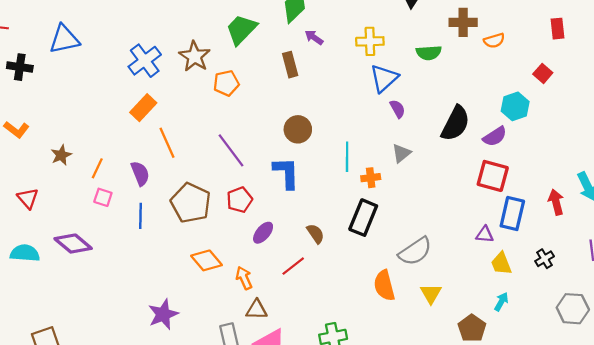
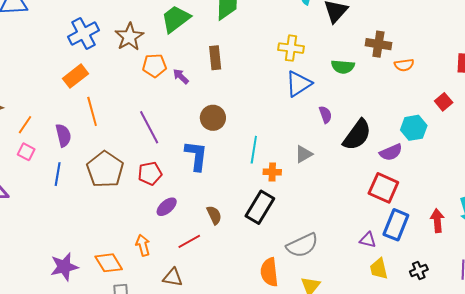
purple arrow: (314, 37) -> (181, 76), moved
purple semicircle: (398, 109) -> (325, 115), moved
orange diamond: (207, 260) -> (109, 263), moved
brown triangle: (257, 310) -> (173, 277), moved

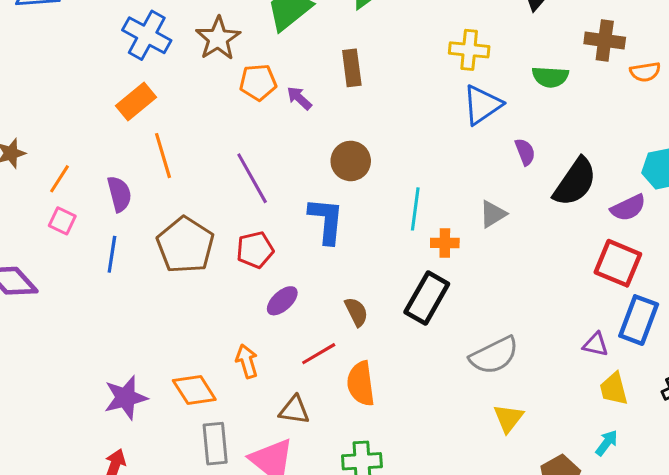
blue cross: (84, 34) -> (147, 35), turned -32
orange semicircle: (269, 272) -> (361, 384), moved

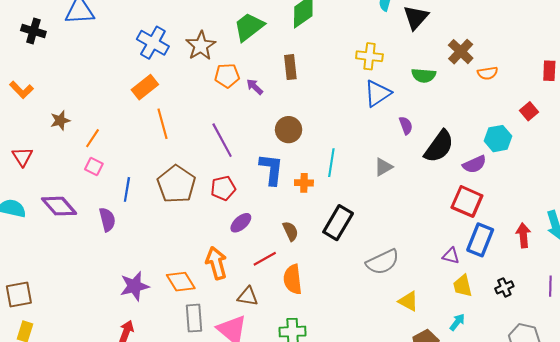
brown cross: (605, 40) -> (461, 52), turned 35
purple semicircle: (119, 194) -> (107, 220), moved
orange cross: (445, 243) -> (304, 183), moved
orange arrow: (247, 361) -> (216, 263), size x1.4
yellow triangle: (508, 418) -> (408, 301), moved, turned -40

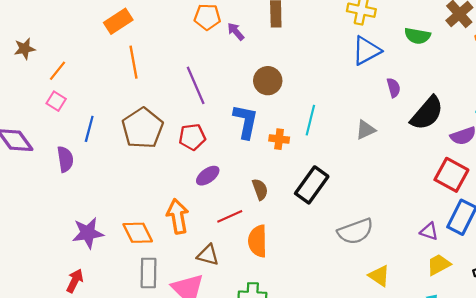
yellow trapezoid: (463, 286) -> (439, 265), turned 70

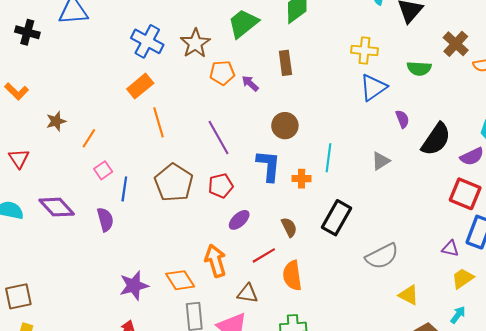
pink square: (56, 101) -> (103, 170), moved, turned 30

